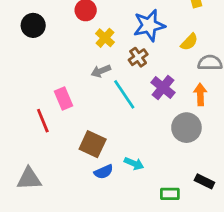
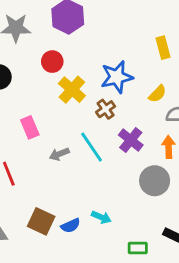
yellow cross: (105, 38) -> (72, 90), size x1.4
gray arrow: (101, 71) -> (59, 154), moved
pink rectangle: (64, 99) -> (30, 127), moved
brown square: (93, 144) -> (41, 221), moved

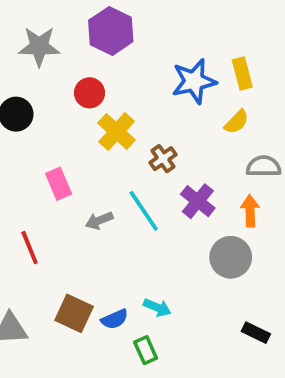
blue star: (117, 77) -> (194, 81), moved
yellow semicircle: (157, 94) -> (237, 122), moved
green rectangle: (138, 248) -> (146, 350), moved, turned 66

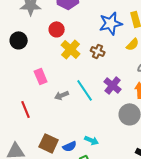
brown cross: (163, 159) -> (98, 51), moved, turned -32

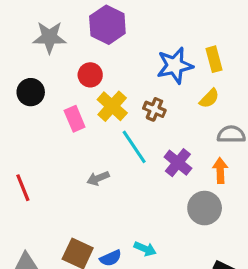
pink rectangle: (41, 76) -> (75, 119), moved
cyan line: (85, 90) -> (134, 147), moved
red line: (26, 109) -> (23, 188), moved

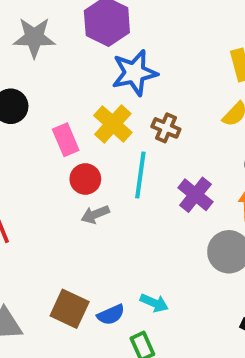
blue star: (175, 65) -> (134, 73), moved
red circle: (90, 75) -> (85, 179), moved
cyan line: (134, 147) -> (140, 175), turned 42

